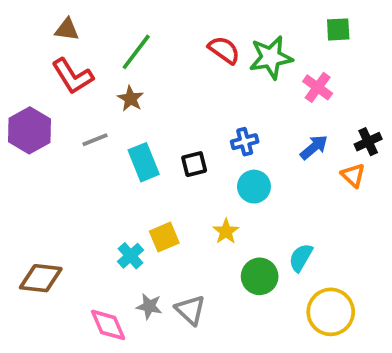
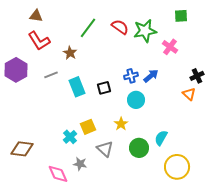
green line: (136, 52) -> (88, 28), moved
blue arrow: (314, 147) -> (151, 76), moved
gray triangle: (190, 310) -> (105, 149), moved

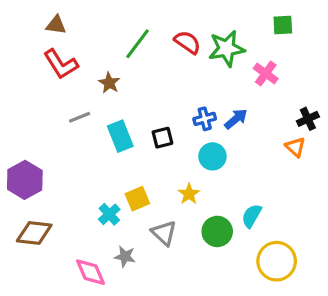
purple hexagon: (16, 70) -> (25, 180), moved

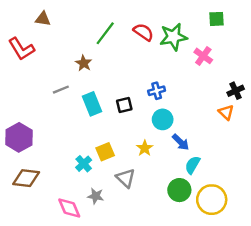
red L-shape: (61, 64) -> (21, 49), moved
blue arrow: (236, 119) -> (181, 142), moved, turned 84
green circle: (217, 231) -> (179, 190), moved

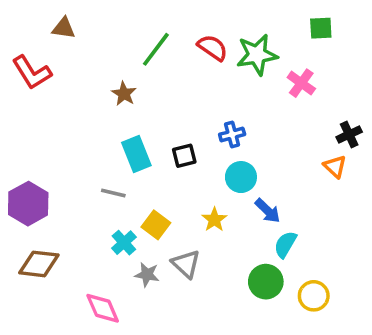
gray line: (61, 90) -> (113, 193), moved, turned 35
yellow square: (105, 152) -> (156, 225), turned -30
gray star: (96, 196) -> (147, 275), moved
yellow circle: (212, 200) -> (314, 296), size x0.7

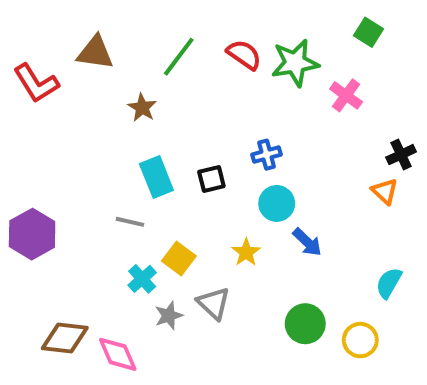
brown triangle: (64, 28) -> (95, 53), moved, size x1.4
green square: (321, 28) -> (368, 32), turned 35
cyan semicircle: (285, 244) -> (389, 283), moved
brown diamond: (39, 264) -> (65, 338), moved
gray star: (147, 275) -> (169, 316), turned -30

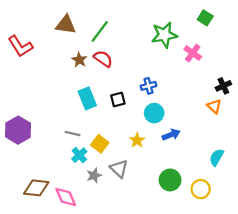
brown triangle: (95, 53) -> (66, 25), moved
red semicircle: (244, 55) -> (103, 59), moved
gray line: (130, 222) -> (73, 133), moved
blue arrow: (307, 242) -> (171, 135), turned -66

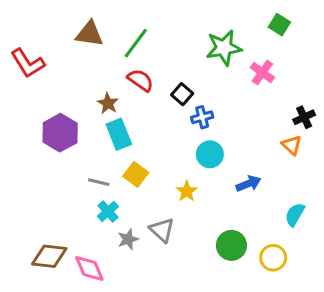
brown star: (79, 60) -> (108, 103), moved
black square: (118, 99) -> (182, 94), moved, turned -35
purple hexagon: (18, 130) -> (60, 133), moved
blue arrow: (171, 135) -> (248, 184), moved
yellow square: (100, 144) -> (136, 174), moved

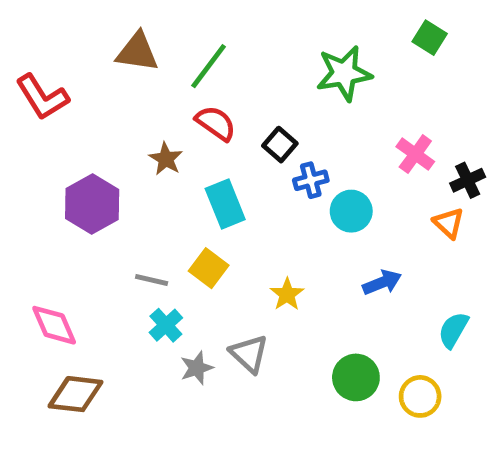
pink cross: (262, 72) -> (415, 154), moved
cyan rectangle: (119, 134) -> (225, 204), moved
cyan circle: (210, 154) -> (351, 211), moved
pink diamond: (89, 269) -> (54, 325), moved

